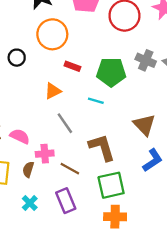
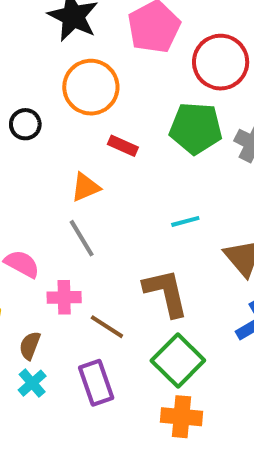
green pentagon: (111, 72) -> (196, 128), moved
cyan line: (96, 101) -> (185, 221), moved, turned -35
gray line: (65, 123) -> (82, 238), moved
brown semicircle: (28, 169) -> (30, 346), moved
green square: (111, 185) -> (178, 361), turned -36

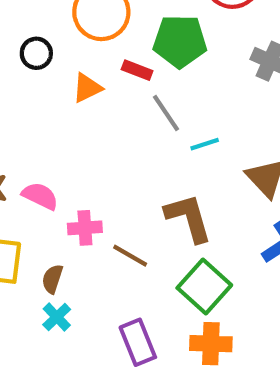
green pentagon: (196, 128) -> (180, 41), moved
orange triangle: (86, 187) -> (87, 88), moved
gray line: (82, 238) -> (166, 113), moved
purple rectangle: (96, 383) -> (138, 342), moved

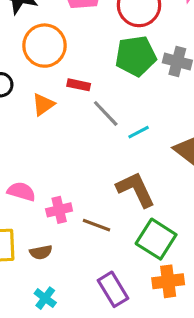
green pentagon: (180, 41) -> (136, 56), moved
brown semicircle: (52, 279) -> (41, 252), turned -110
cyan cross: (57, 317) -> (45, 298), moved

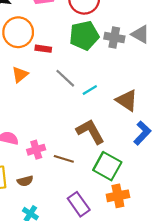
red rectangle: (79, 85) -> (43, 49), moved

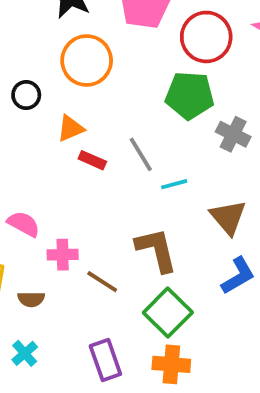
gray cross: (114, 38) -> (233, 134), moved
red rectangle: (43, 49) -> (92, 160), moved

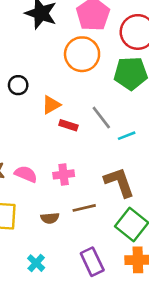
orange circle: (87, 60) -> (82, 54), moved
pink cross: (63, 255) -> (64, 174), moved
brown line: (102, 282) -> (84, 208), turned -40
brown semicircle: (31, 299) -> (50, 218), moved

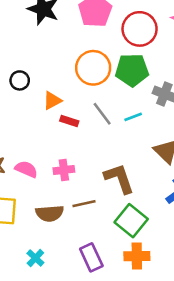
orange circle: (82, 54) -> (93, 68), moved
cyan line: (127, 136) -> (133, 117), moved
brown semicircle: (50, 218) -> (50, 213), size x1.5

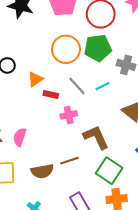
pink semicircle: (26, 169) -> (20, 137), turned -90
pink cross: (64, 170) -> (69, 115), moved

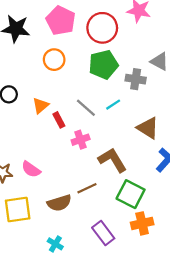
orange circle: (66, 49) -> (54, 60), moved, size x0.7
red rectangle: (51, 94) -> (59, 120), turned 56
pink semicircle: (20, 137) -> (31, 169), turned -66

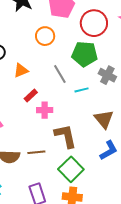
gray line: (86, 108) -> (60, 74), moved
red rectangle: (59, 120) -> (31, 96), moved, turned 56

